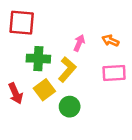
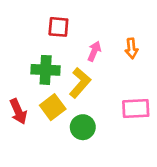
red square: (22, 23) -> (58, 27), moved, size x0.7
orange arrow: (110, 41) -> (131, 48), turned -119
pink rectangle: (114, 73) -> (136, 109), moved

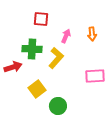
yellow square: (53, 107) -> (37, 89), moved
red arrow: (18, 111) -> (13, 67), moved, turned -84
green circle: (83, 127) -> (58, 106), moved

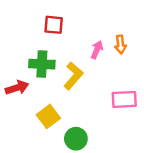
pink arrow: (66, 36) -> (97, 50), moved

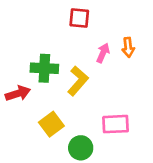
red square: (54, 25) -> (79, 18), moved
pink rectangle: (124, 99) -> (116, 124), moved

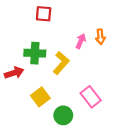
red square: (79, 18) -> (44, 14), moved
pink rectangle: (116, 124) -> (91, 97), turned 55

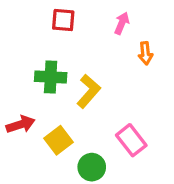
pink arrow: (81, 41) -> (122, 23), moved
red arrow: (14, 73) -> (21, 124), moved

